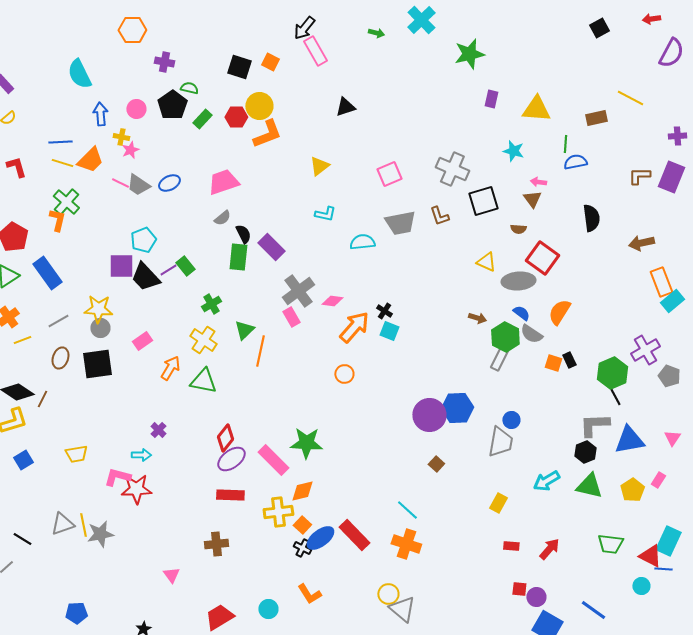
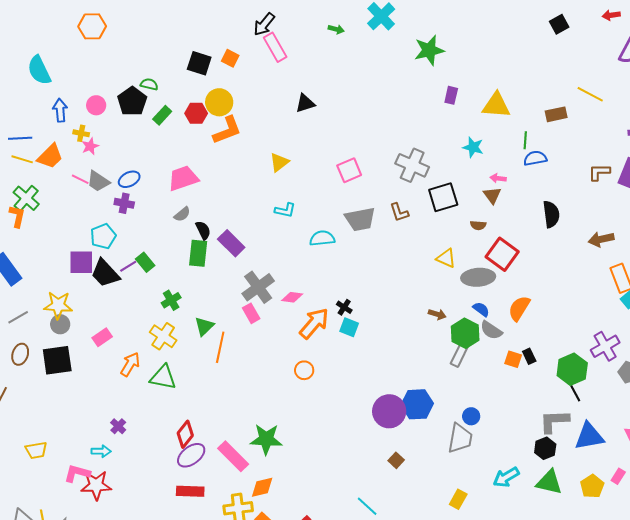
purple cross: (164, 62) -> (124, 203), moved

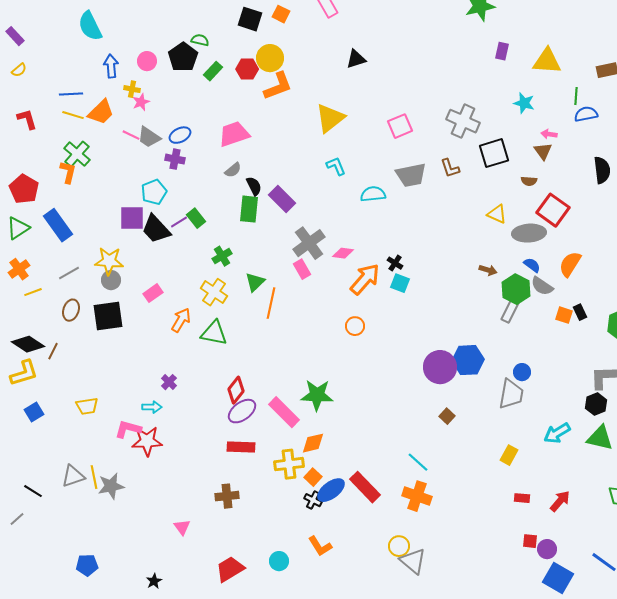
yellow triangle: (279, 162) -> (330, 118), size x1.5
cyan L-shape: (285, 210) -> (336, 166), turned -125

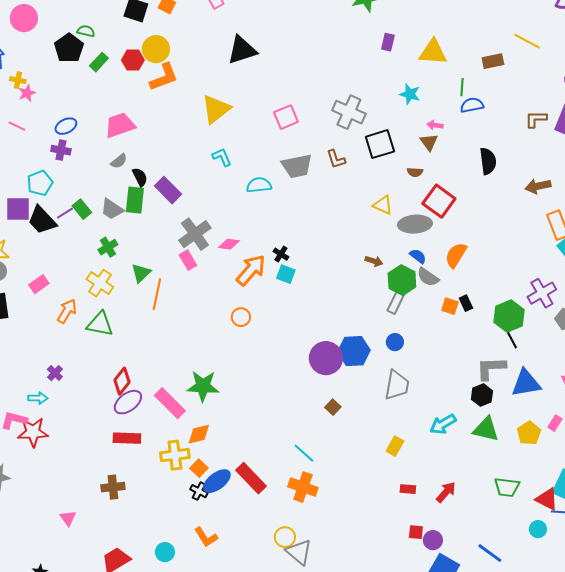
black triangle: (356, 59) -> (242, 50), size x1.5
pink circle: (147, 61) -> (24, 18), moved, size x1.4
gray trapezoid: (149, 137) -> (112, 209), moved
blue circle: (522, 372) -> (395, 342), moved

